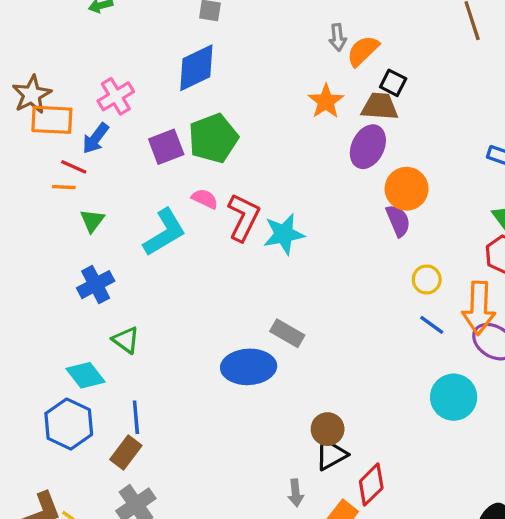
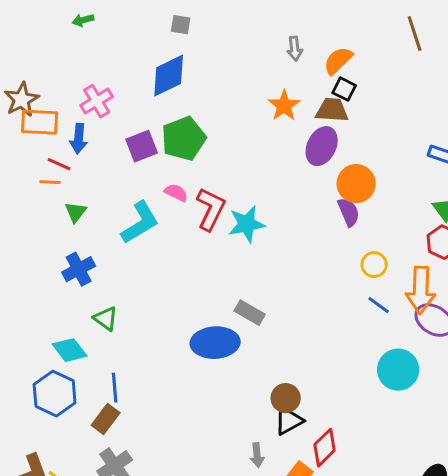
orange semicircle: (363, 51) -> (338, 61), moved
blue arrow: (96, 138) -> (79, 139), turned -32

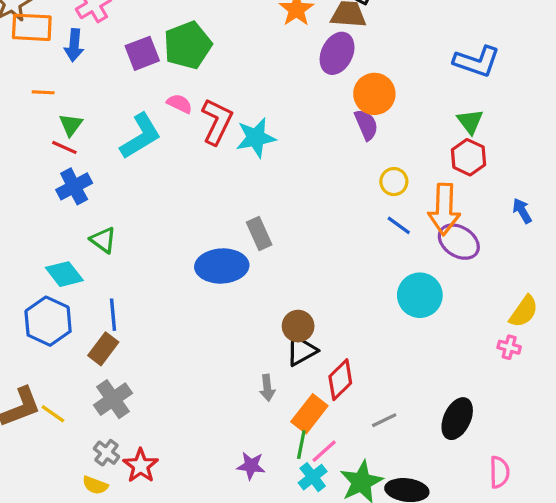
red line: (59, 164) -> (64, 147), moved
gray rectangle: (250, 313) -> (259, 234), turned 36

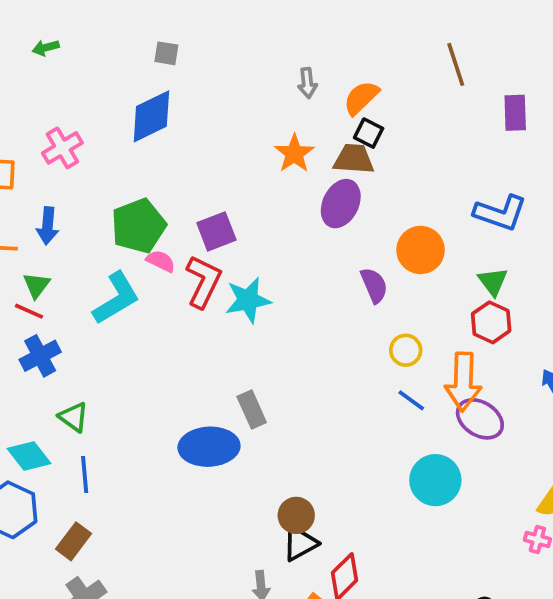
blue arrow: (74, 45) -> (48, 226), moved
green pentagon: (188, 45) -> (138, 226), moved
purple square: (142, 53) -> (216, 231), moved
orange circle: (374, 94) -> (421, 250), moved
blue line: (113, 315) -> (85, 475), moved

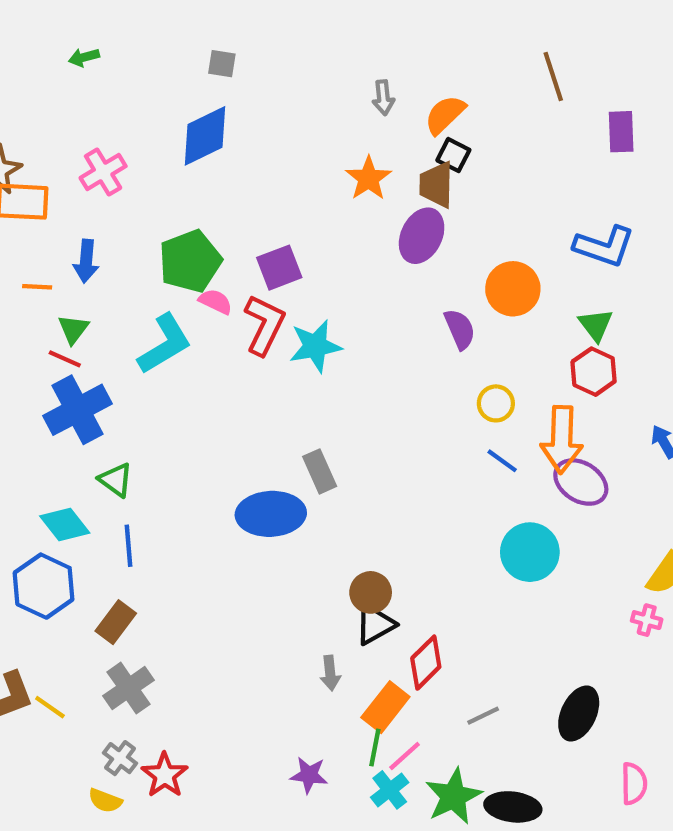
brown trapezoid: (354, 159) -> (436, 185), turned -93
blue cross: (40, 356) -> (78, 410), size x1.4

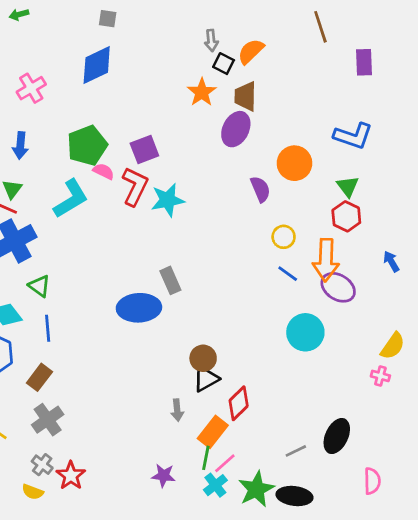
black square: (453, 155) -> (224, 64), moved
gray line: (483, 716) -> (296, 451), moved

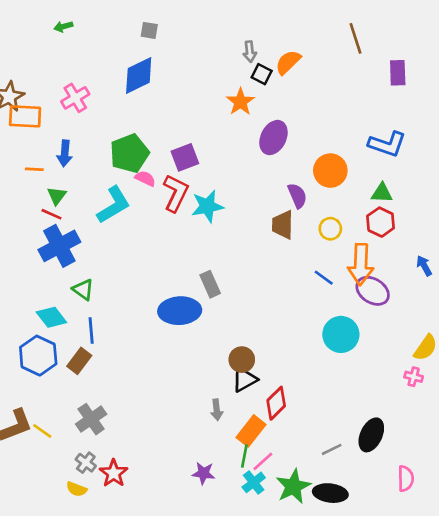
brown trapezoid: (245, 96) -> (283, 225), moved
green triangle: (348, 186) -> (382, 193), turned -50
yellow circle: (284, 237) -> (330, 229), moved
brown rectangle: (39, 377) -> (79, 361), moved

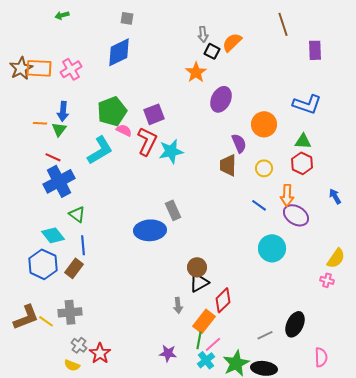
orange rectangle: (25, 116) -> (39, 68), moved
green triangle: (57, 196) -> (59, 129), moved
orange arrow: (361, 264) -> (287, 195), size x0.7
gray cross: (91, 419) -> (70, 312), moved, turned 30

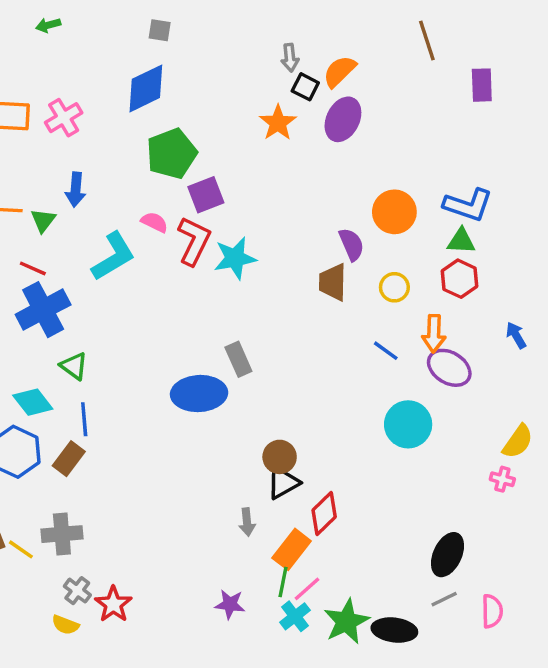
purple ellipse: (221, 99) -> (343, 119), moved
blue L-shape: (307, 104) -> (468, 205), moved
blue arrow: (63, 111) -> (76, 190), moved
green pentagon: (112, 111) -> (172, 154), moved
gray line: (265, 335) -> (444, 599), moved

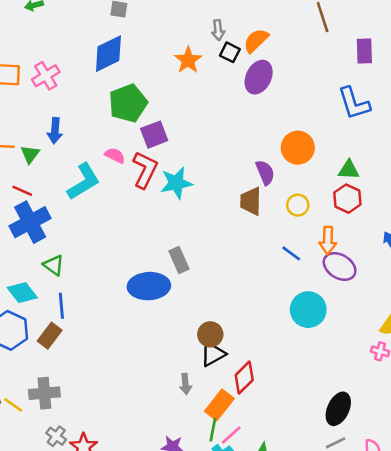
orange star: (278, 123) -> (188, 60), moved
blue L-shape: (468, 205) -> (354, 103), moved, turned 54

